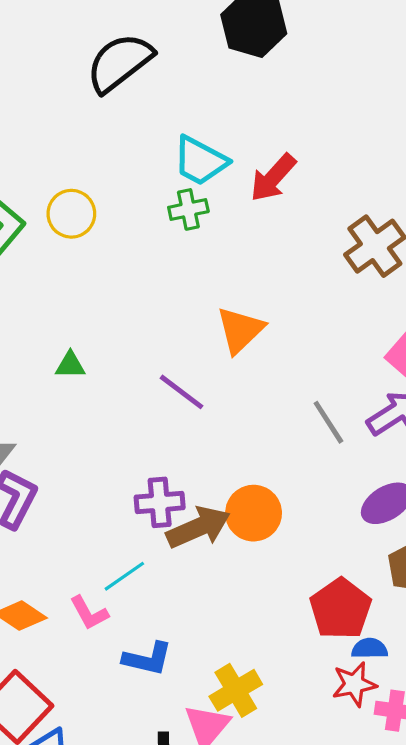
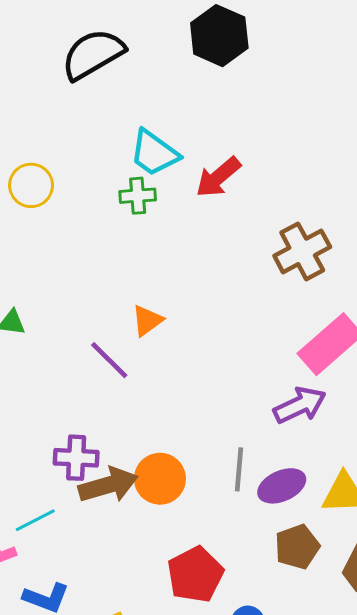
orange triangle: (240, 330) -> (147, 320), moved, size x0.7
gray line: (328, 422) -> (239, 469), moved, turned 30
red pentagon: (341, 609) -> (195, 574), moved

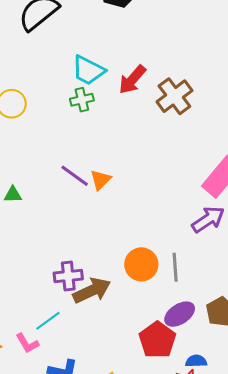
brown cross: (302, 251) -> (174, 96), moved
purple line: (109, 360) -> (75, 176), moved
orange circle: (160, 479) -> (141, 264), moved
purple ellipse: (282, 486) -> (180, 314), moved

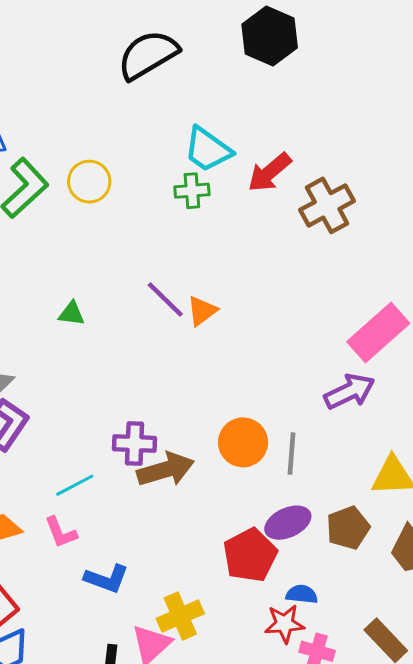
cyan line: (48, 321) -> (75, 485), moved

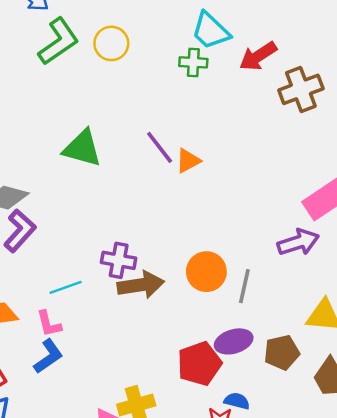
green triangle: (72, 314) -> (82, 148), size x1.8
blue L-shape: (107, 579) -> (48, 356), moved, turned -63

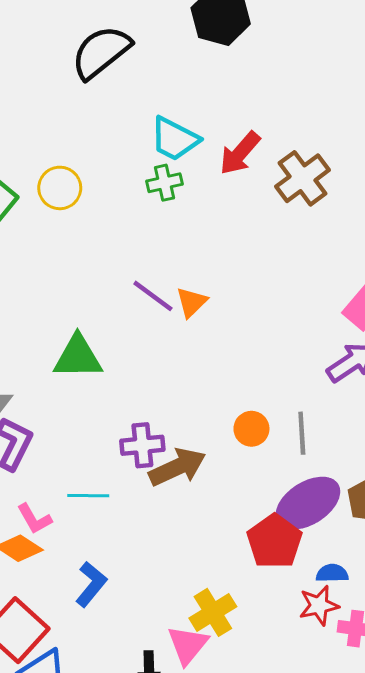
green triangle: (82, 148) -> (78, 357), moved
orange circle: (206, 272) -> (251, 429), size x0.7
cyan line: (66, 287) -> (88, 496), turned 36
pink L-shape: (49, 324) -> (34, 519), moved
purple ellipse: (234, 341) -> (308, 503), size x1.4

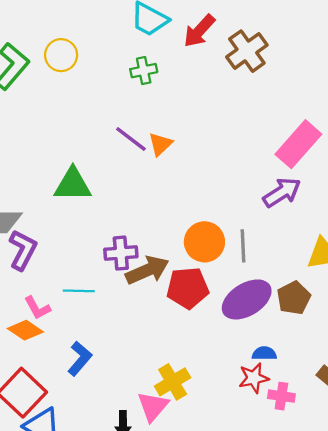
green cross: (164, 183) -> (144, 71), moved
orange circle: (251, 429) -> (204, 242), size x1.5
red pentagon: (274, 541) -> (188, 288), moved, turned 30

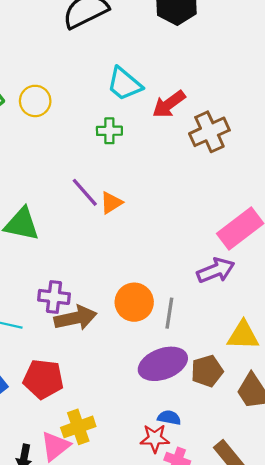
red pentagon: (188, 288) -> (43, 379), moved

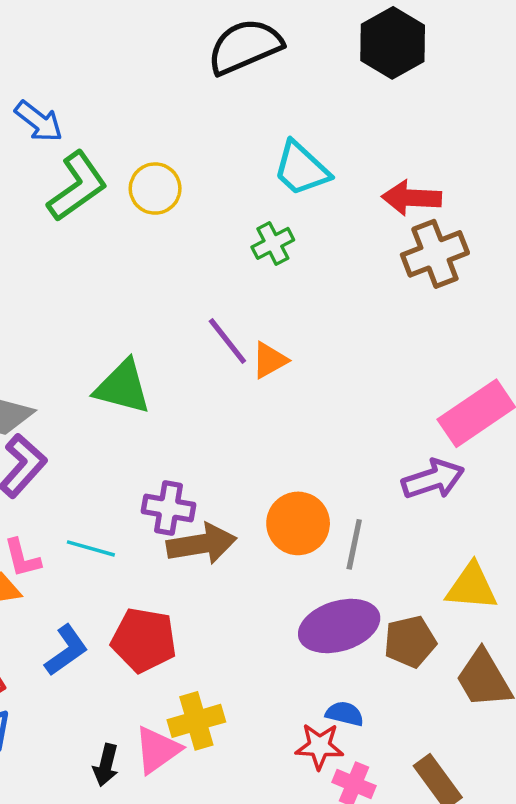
red arrow: (169, 104) -> (411, 198), moved, turned 36
green cross: (109, 131) -> (273, 243), turned -30

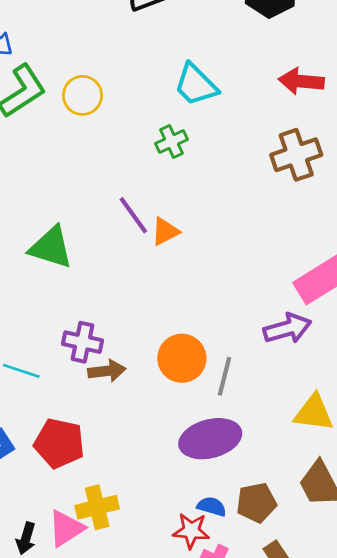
red arrow: (411, 198) -> (301, 81), moved
brown arrow: (202, 544) -> (107, 371), size x0.7
brown pentagon: (410, 642) -> (256, 503), moved

